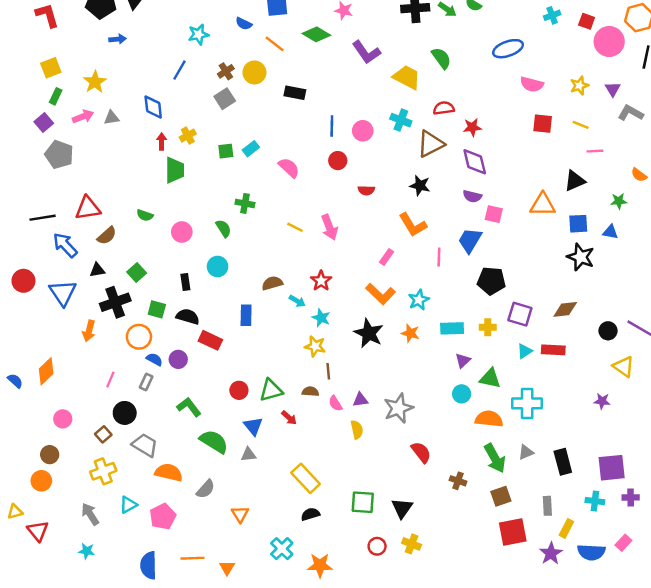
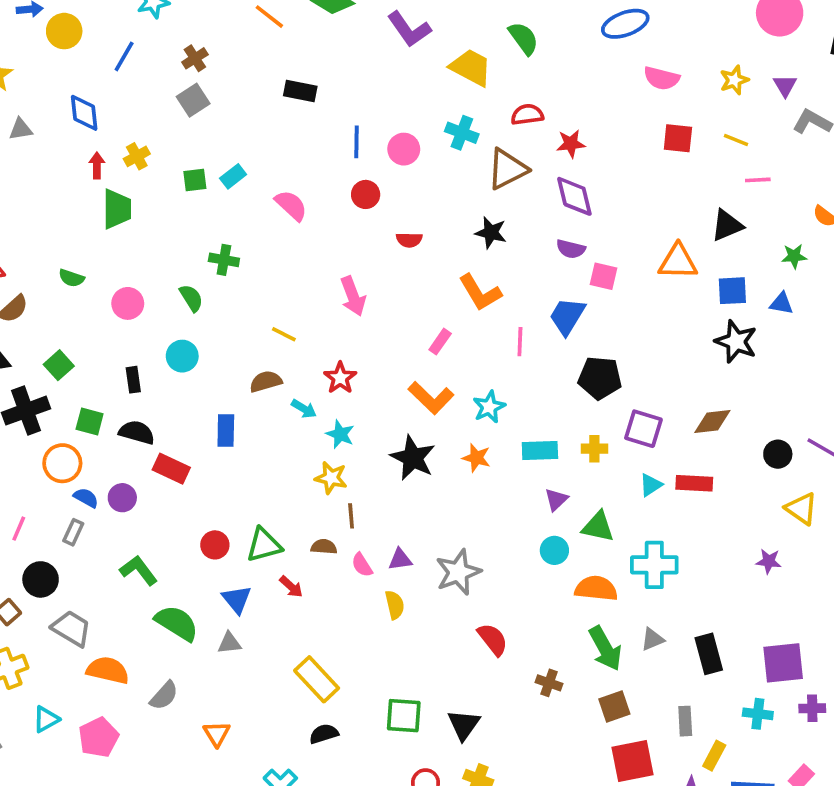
yellow circle: (254, 72) -> (64, 31), moved
yellow line: (295, 227) -> (284, 334), moved

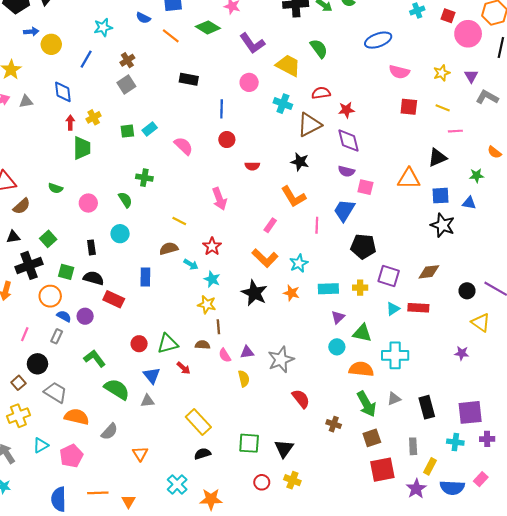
pink circle: (404, 149) -> (249, 82), moved

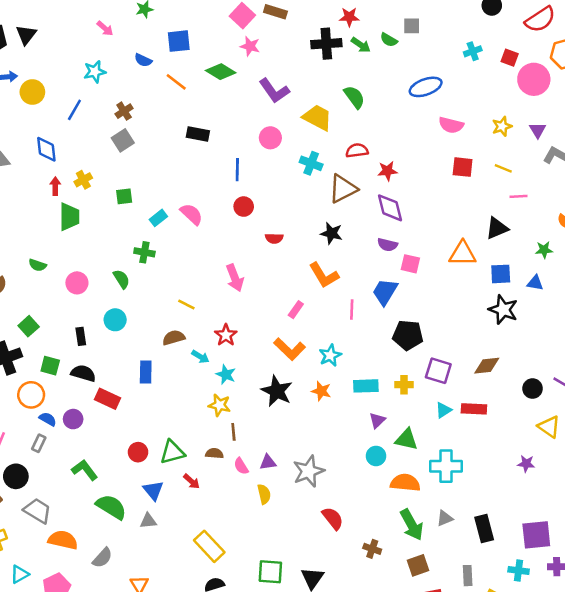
cyan rectangle: (150, 129) -> (158, 218), moved

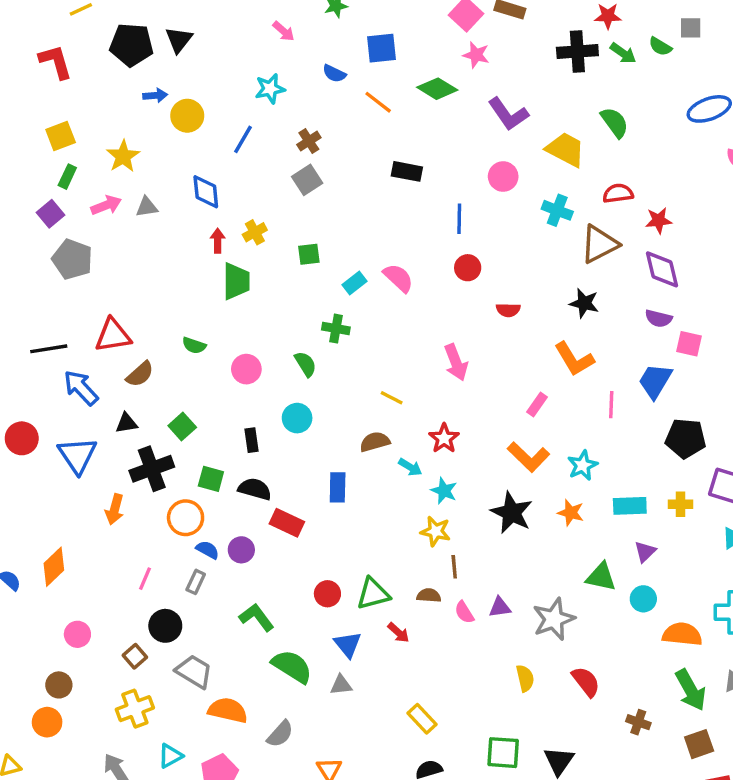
green triangle: (407, 439) -> (601, 577), moved
yellow semicircle: (264, 494) -> (525, 678), moved
yellow rectangle: (209, 546) -> (422, 719), size x0.7

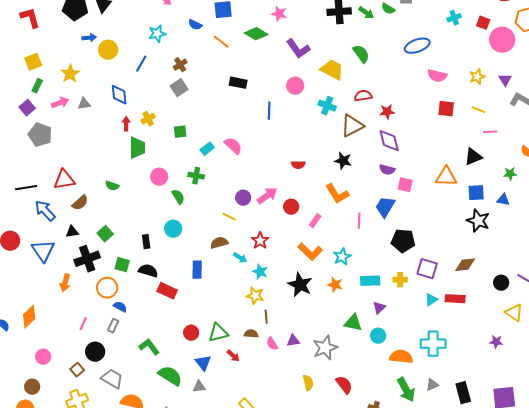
red circle: (468, 268) -> (291, 207), moved
pink arrow: (456, 362) -> (267, 196), turned -105
pink circle: (246, 369) -> (159, 177), moved
purple circle: (241, 550) -> (243, 198), moved

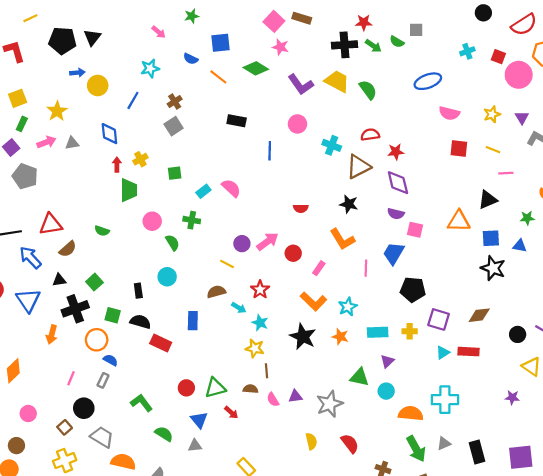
yellow trapezoid: (332, 70) -> (337, 81), moved
green semicircle: (170, 376) -> (164, 434), size x0.7

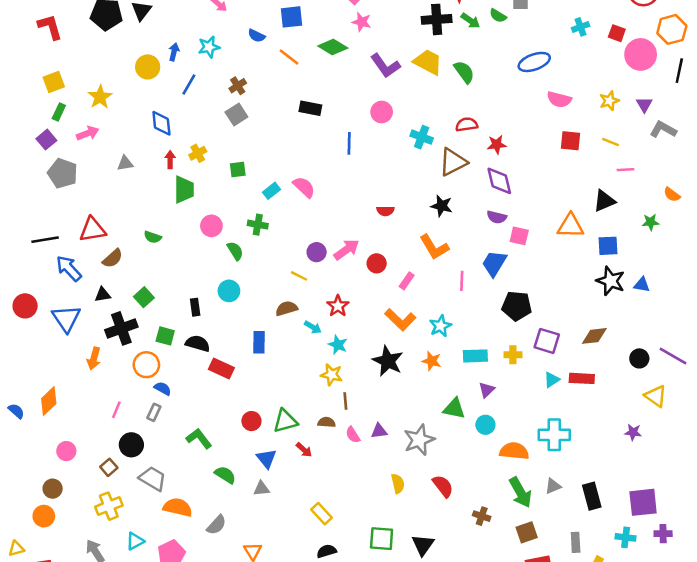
blue arrow: (77, 73) -> (174, 52), moved, turned -72
gray triangle: (72, 143) -> (125, 163), moved
blue triangle: (520, 246) -> (642, 285), moved

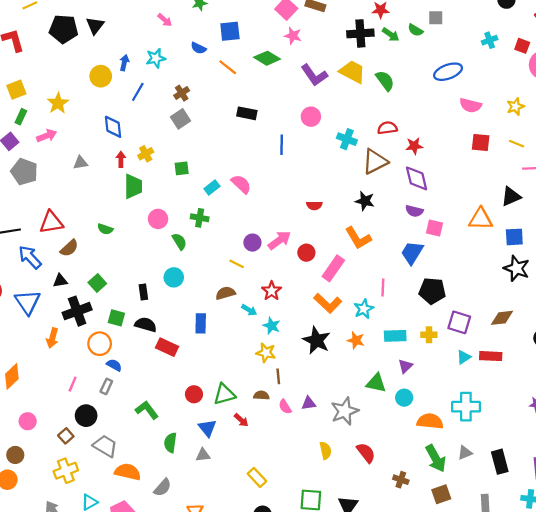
pink rectangle: (407, 281) -> (333, 268), size x1.6
pink line: (462, 281) -> (383, 287), moved
green semicircle: (225, 475) -> (170, 443), turned -114

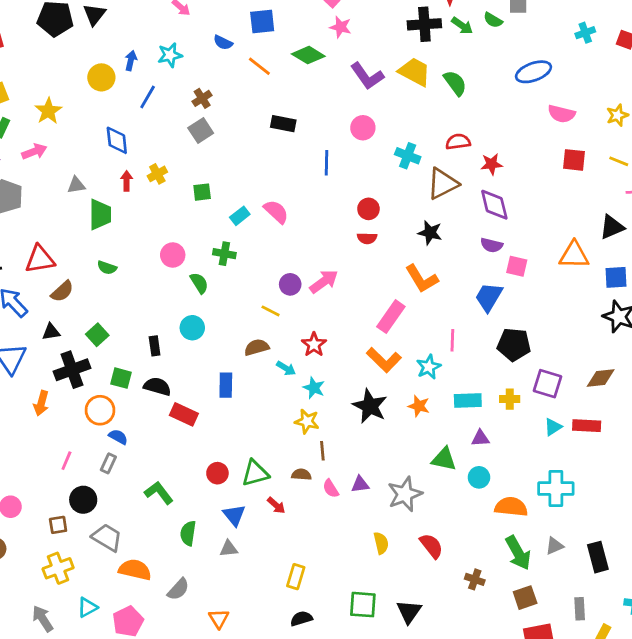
green trapezoid: (133, 186) -> (100, 214), moved
red circle: (306, 253) -> (368, 209), moved
purple triangle: (405, 366) -> (480, 438), turned 40
brown square: (66, 436) -> (58, 525), turned 32
yellow rectangle: (257, 477) -> (296, 577), turned 60

